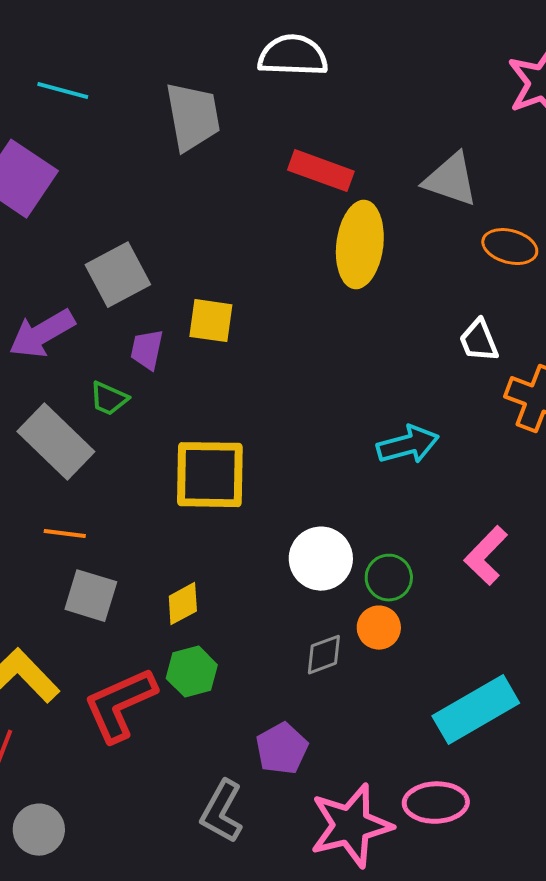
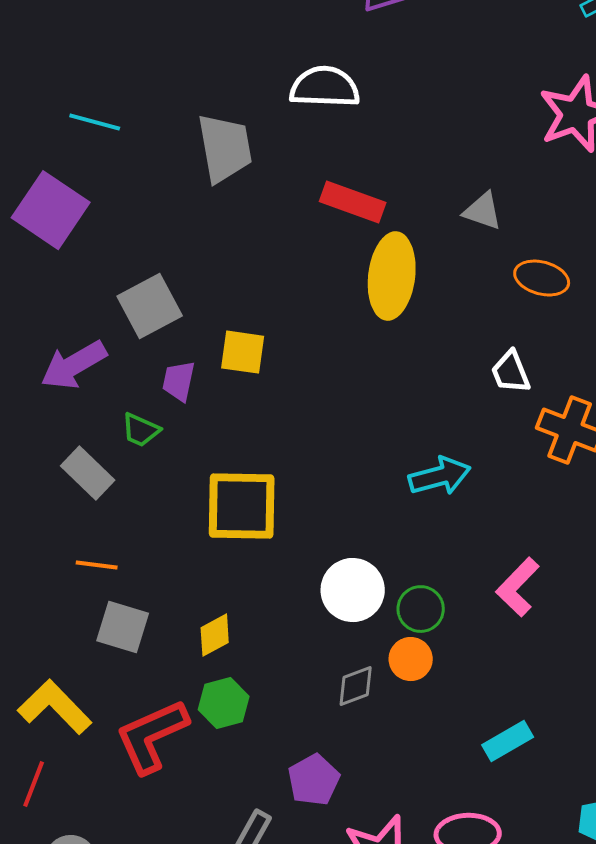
gray triangle: (451, 180) -> (483, 211), size x0.7
gray rectangle: (56, 442) -> (88, 473), size x0.7
cyan rectangle: (476, 710) -> (508, 741), size x0.6

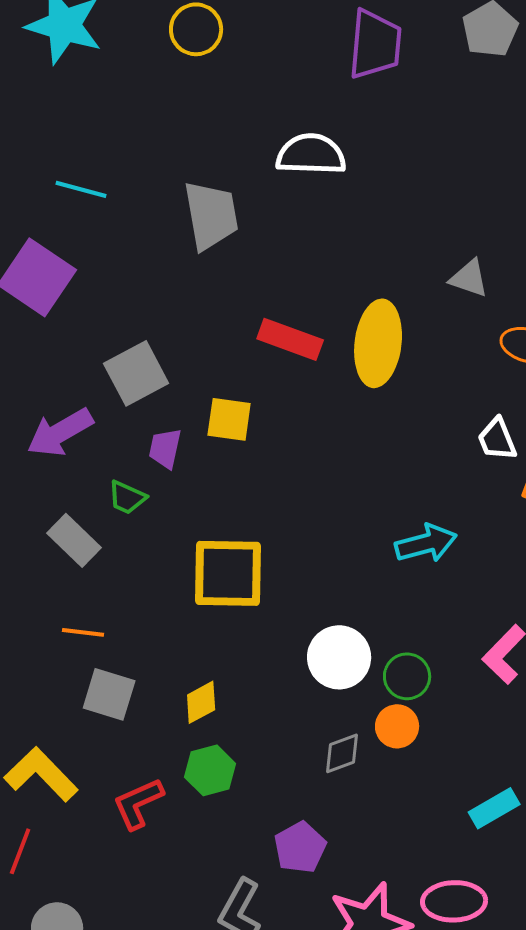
red rectangle: (353, 202) -> (290, 339), moved
red L-shape: (152, 736) -> (138, 803), size x0.7

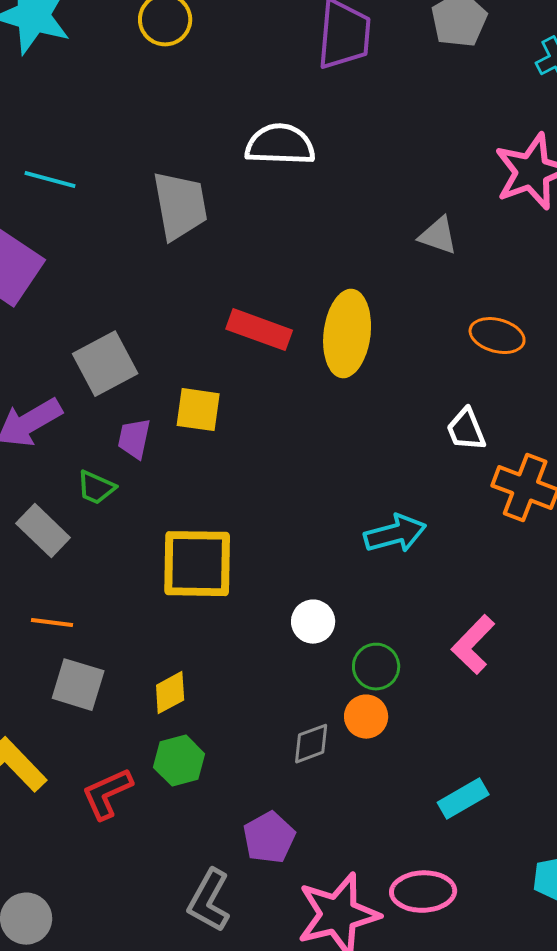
gray triangle: (469, 278) -> (438, 236), moved
white circle: (339, 657) -> (313, 622), moved, size x0.7

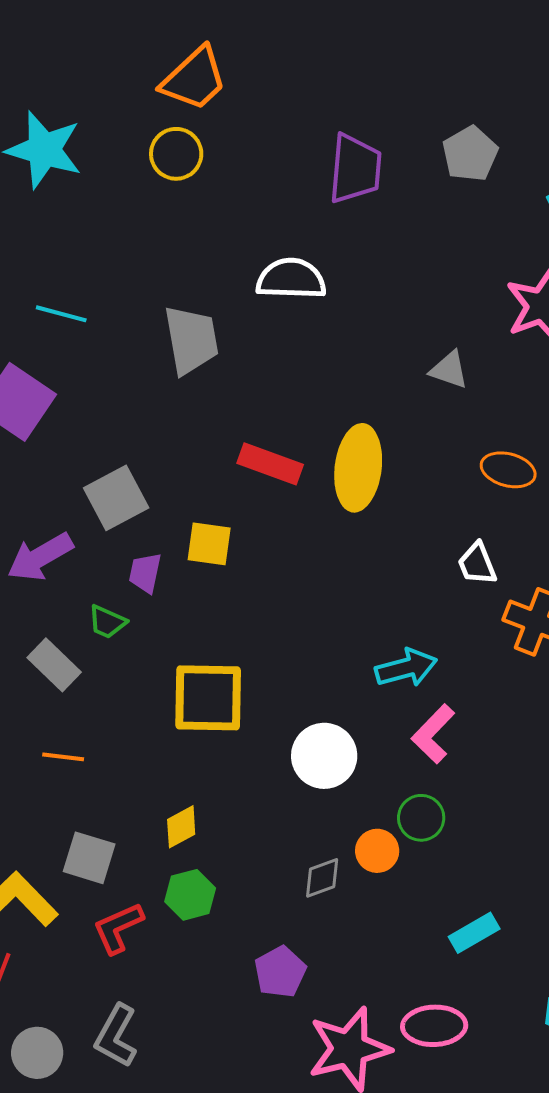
white circle: (313, 622) -> (324, 756), size x1.5
pink L-shape: (473, 645) -> (433, 734), moved
green circle: (376, 667) -> (421, 818), moved
gray square: (78, 685) -> (89, 858), moved
gray L-shape: (209, 901) -> (116, 1036), moved

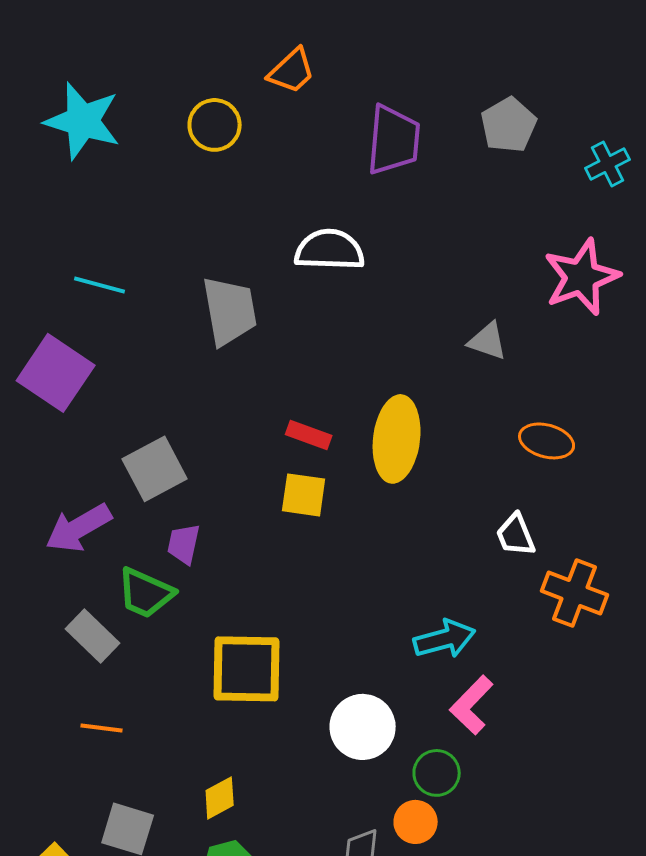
orange trapezoid: (194, 79) -> (292, 71), moved, size x0.7
red rectangle: (270, 464) -> (309, 435), size x0.7
yellow square: (209, 544) -> (304, 495), moved
green trapezoid: (107, 622) -> (146, 593), size x1.5
green circle: (421, 818) -> (437, 773), moved

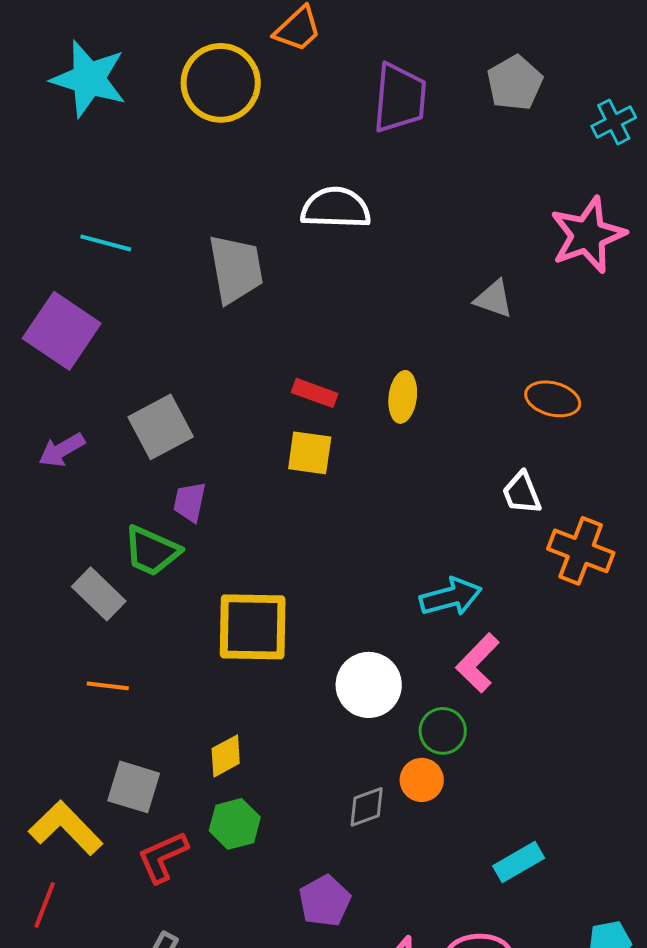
yellow circle: (215, 125) -> (221, 83), size x1.5
yellow ellipse: (397, 439) -> (403, 397), size x0.6
purple arrow: (79, 528) -> (62, 450), moved, size x0.7

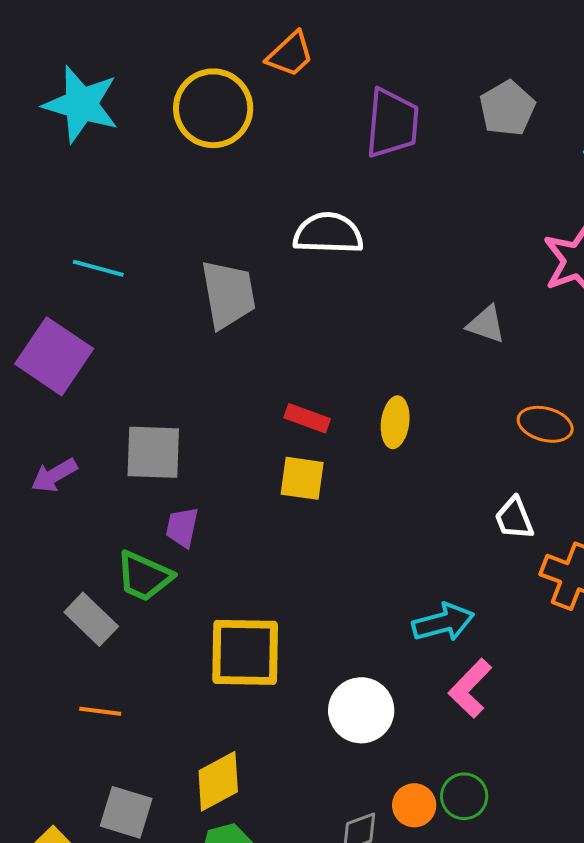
gray square: (161, 427) -> (153, 452), turned 30
green circle: (443, 731) -> (464, 796), moved
yellow diamond: (226, 756) -> (218, 781), size x1.4

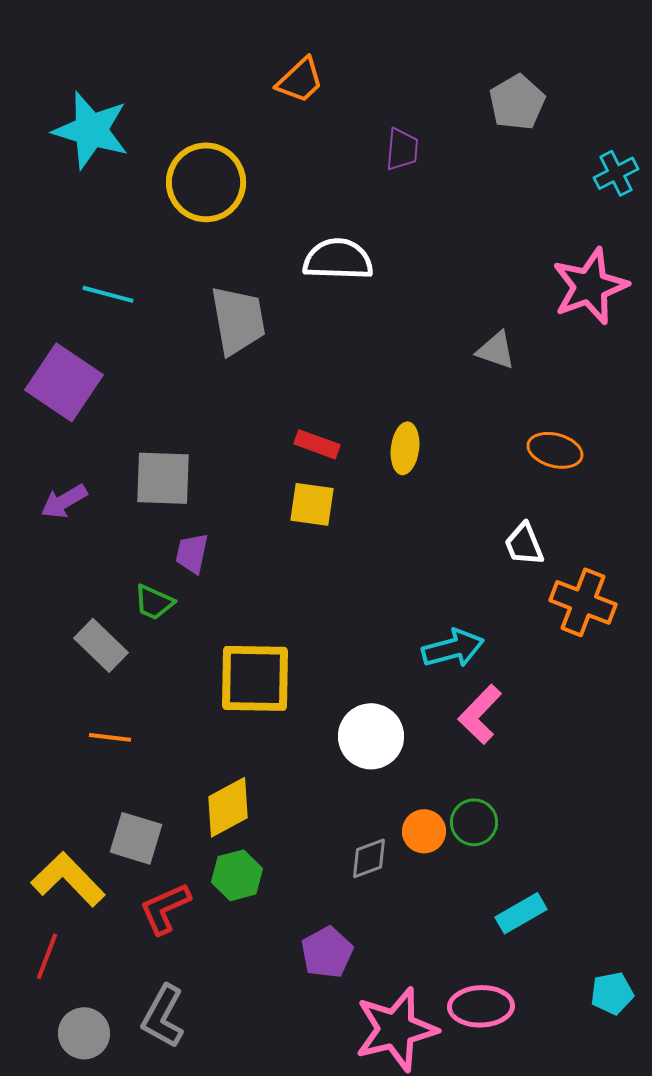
yellow circle: (213, 108) -> (206, 182), moved
gray pentagon: (507, 108) -> (517, 102), moved
purple trapezoid: (392, 123) -> (402, 149), size x0.6
green trapezoid: (144, 576) -> (154, 602), size x0.7

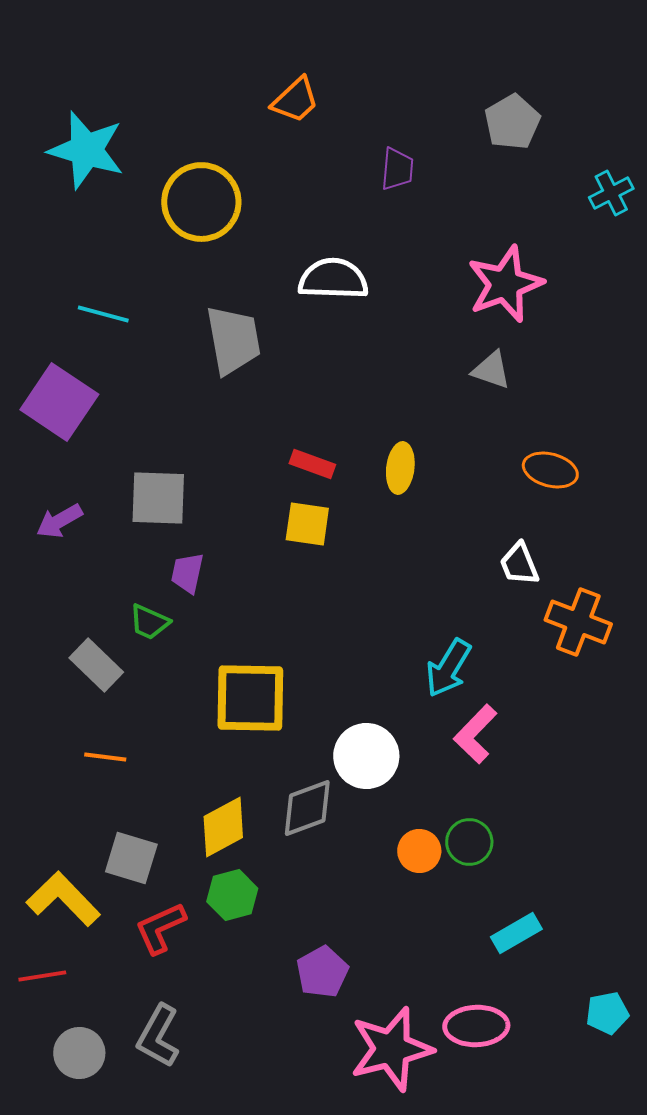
pink star: (590, 286) -> (505, 284), moved
cyan arrow: (453, 648) -> (448, 668), turned 136
gray diamond: (369, 858) -> (307, 808), moved, size x1.4
red line: (47, 956) -> (42, 976), turned 60

